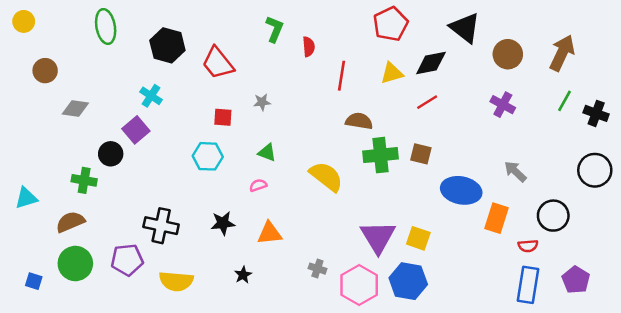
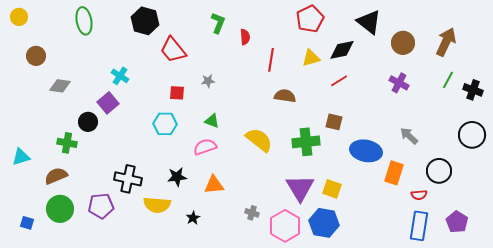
black hexagon: (167, 45) -> (145, 21), moved
green cross: (380, 155) -> (306, 142), moved
pink semicircle: (258, 185) -> (205, 147), size x1.6
yellow semicircle: (176, 281) -> (157, 205), moved

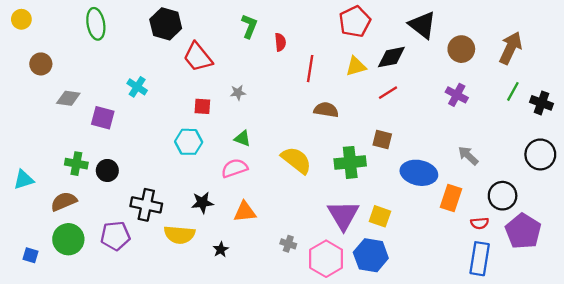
purple square: (108, 103) -> (103, 118), moved, turned -35
black circle: (88, 122) -> (107, 170), moved
purple pentagon: (457, 222) -> (523, 231), moved, size x1.4

